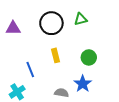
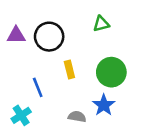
black circle: (51, 23) -> (49, 37), moved
green circle: (89, 57) -> (111, 72), size x1.5

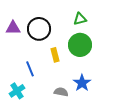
green circle: (111, 72) -> (80, 45), moved

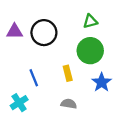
yellow rectangle: (55, 55) -> (68, 73), moved
blue star: (82, 83) -> (102, 82), moved

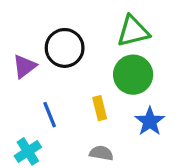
green triangle: (90, 21) -> (133, 31), size x1.5
purple triangle: (15, 31) -> (25, 66), moved, turned -36

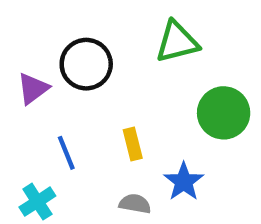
green circle: (133, 75) -> (224, 113), moved
blue star: (150, 121) -> (184, 182), moved

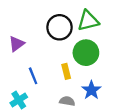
black circle: (86, 64) -> (59, 27), moved
green circle: (224, 113) -> (86, 53), moved

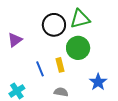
blue line: (33, 76) -> (40, 69), moved
blue star: (91, 90) -> (98, 82), moved

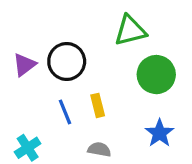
black circle: (54, 25) -> (67, 61), moved
green circle: (78, 48) -> (156, 75), moved

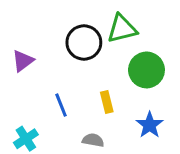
black circle: (67, 61) -> (84, 42), moved
yellow rectangle: (98, 105) -> (107, 102), moved

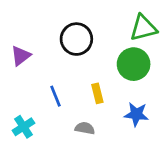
green triangle: (122, 29) -> (143, 28), moved
blue star: (150, 125) -> (136, 114), turned -30

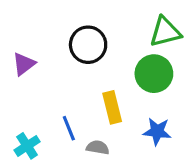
yellow rectangle: (97, 93) -> (112, 107), size x1.4
blue line: (56, 96) -> (69, 128), moved

